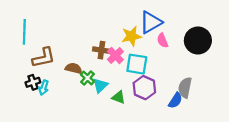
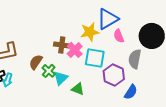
brown semicircle: (74, 68) -> (36, 62), turned -70
purple hexagon: (144, 88) -> (114, 75), moved
gray semicircle: (185, 88) -> (135, 59), moved

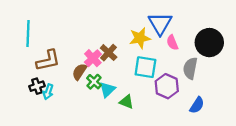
blue triangle: (108, 19) -> (160, 23), turned -30
brown cross: (62, 45) -> (109, 53), turned 35
pink cross: (75, 50) -> (93, 58), moved
blue semicircle: (131, 92) -> (197, 105), moved

